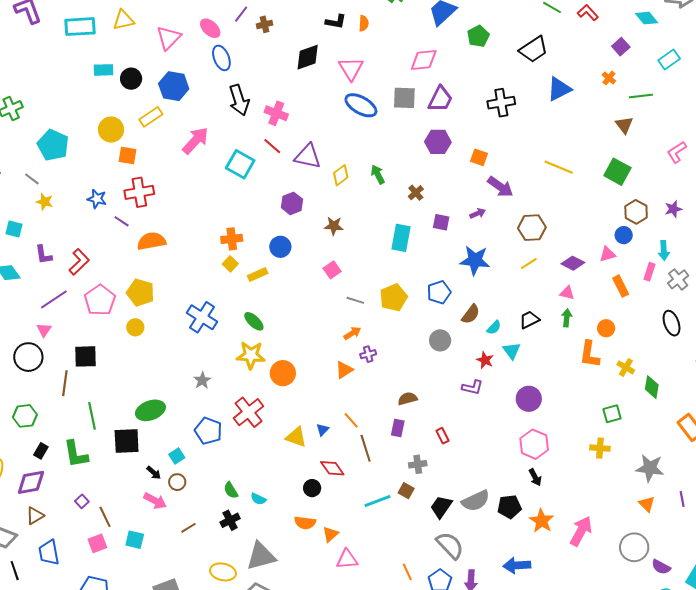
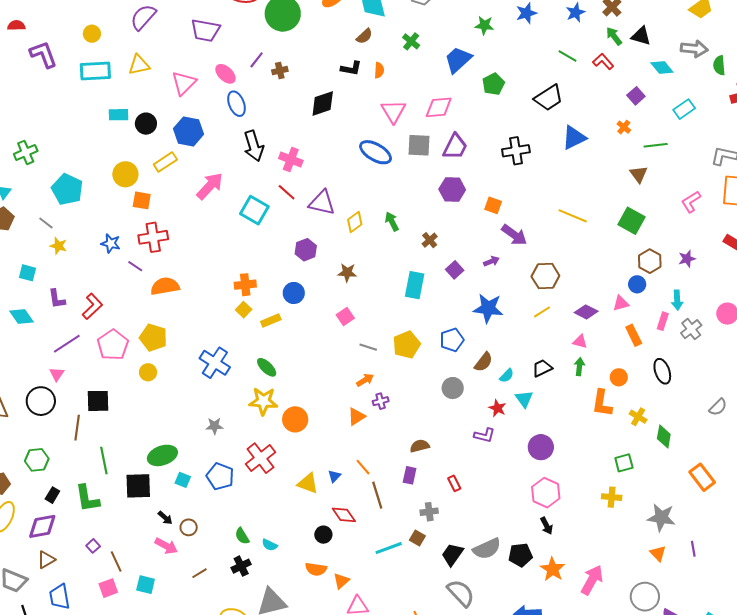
pink triangle: (351, 69) -> (393, 111), moved
purple square: (441, 222) -> (455, 270), turned 36
black ellipse: (672, 323) -> (662, 371), moved
gray star: (202, 380) -> (215, 426), turned 30
cyan square: (177, 456) -> (183, 480), moved, turned -35

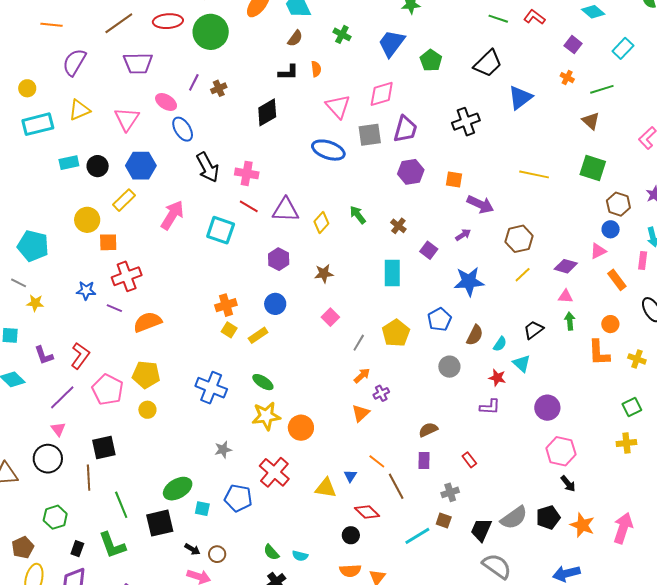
gray line: (368, 347) -> (359, 343), turned -66

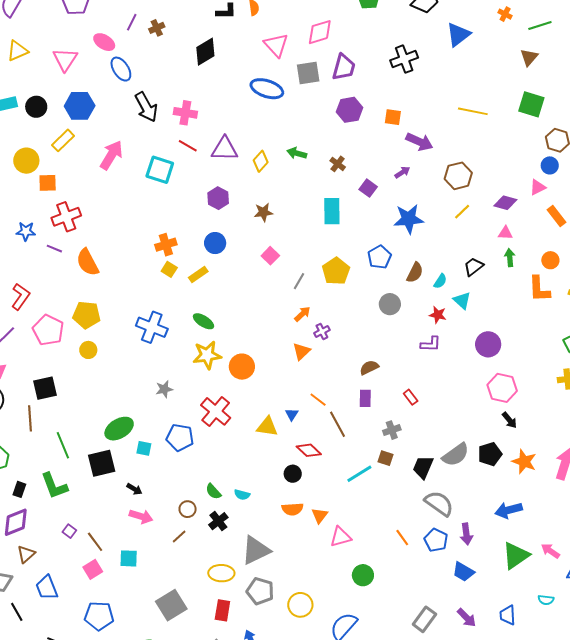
brown triangle: (591, 121) -> (529, 57), turned 30
green arrow: (358, 215) -> (297, 153), turned -36
orange semicircle: (147, 322) -> (88, 262), turned -96
brown circle: (217, 554) -> (188, 509), moved

